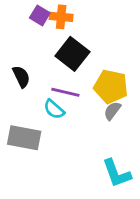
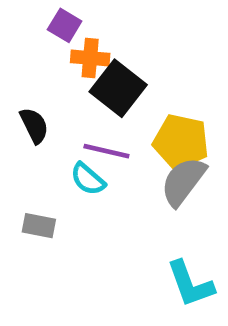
orange cross: (61, 17) -> (90, 58), moved
gray semicircle: (112, 111) -> (183, 181), size x1.6
gray rectangle: (24, 138) -> (39, 226), size x0.6

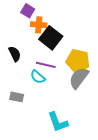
cyan L-shape: (190, 284) -> (58, 122), moved

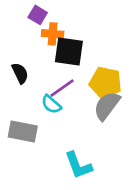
black square: (51, 38) -> (69, 51), turned -30
purple line: (46, 65) -> (62, 88), turned -48
gray rectangle: (17, 97) -> (23, 131), size x1.5

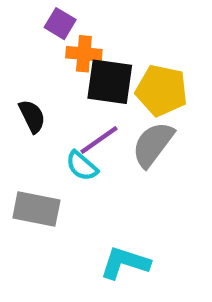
yellow pentagon: (105, 83) -> (162, 90), moved
gray semicircle: (107, 106) -> (153, 144), moved
cyan L-shape: (78, 165) -> (125, 263), turned 128

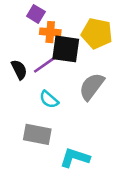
yellow pentagon: (162, 90) -> (97, 33), moved
purple line: (99, 140) -> (45, 64), moved
gray rectangle: (36, 209) -> (37, 134), moved

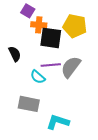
purple line: (45, 64) -> (51, 65), moved, turned 30

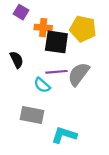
purple square: (28, 11) -> (21, 12), moved

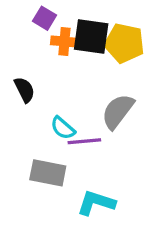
purple square: (21, 12) -> (44, 18), moved
black square: (56, 42) -> (91, 37), moved
purple line: (56, 72) -> (84, 141), moved

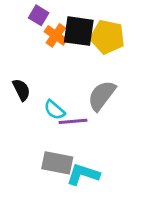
orange cross: (64, 41) -> (56, 35), turned 30
black semicircle: (25, 90) -> (21, 90), moved
gray rectangle: (48, 173) -> (57, 163), moved

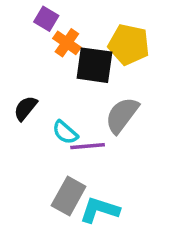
black square: (79, 31) -> (94, 65), moved
black semicircle: (21, 90) -> (26, 108), turned -115
gray rectangle: (57, 163) -> (69, 196), turned -72

